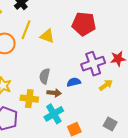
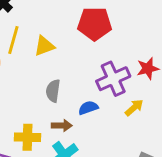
yellow triangle: (47, 36) -> (44, 46), turned -35
gray semicircle: (45, 76) -> (53, 91), moved

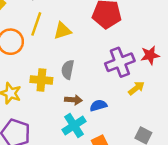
blue semicircle: (88, 108) -> (98, 105), moved
yellow cross: (27, 137) -> (41, 80), moved

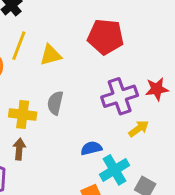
brown arrow: (73, 100) -> (19, 149), moved, turned -91
cyan cross: (74, 126) -> (114, 170), moved

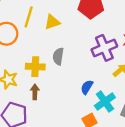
blue semicircle: (91, 148) -> (87, 87), turned -40

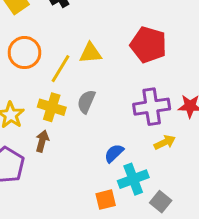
yellow line: (29, 17) -> (60, 69), moved

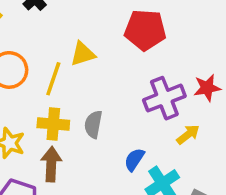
gray semicircle: (86, 102) -> (93, 124), moved
brown arrow: (42, 141) -> (51, 164), size x1.4

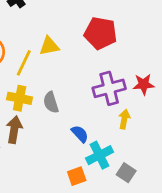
gray semicircle: (93, 124) -> (51, 102), turned -35
yellow arrow: (188, 134) -> (124, 119), turned -48
blue semicircle: (134, 159) -> (80, 134), turned 96

